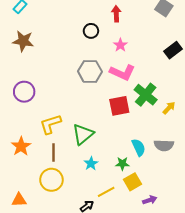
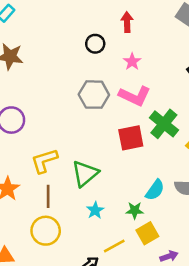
cyan semicircle: (139, 147) -> (155, 190), turned 60

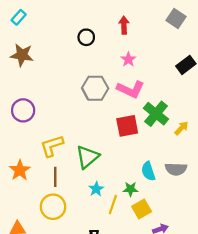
black circle: (95, 44) -> (86, 37), moved
cyan semicircle: (155, 190) -> (148, 171), turned 126
yellow line: (114, 246) -> (113, 205), moved, turned -42

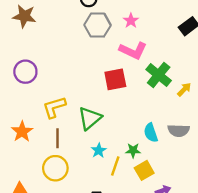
gray hexagon: (95, 88) -> (98, 25), moved
red square: (127, 126) -> (115, 79), moved

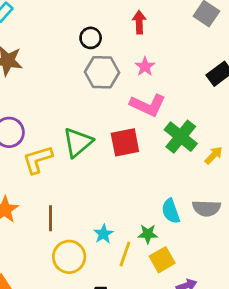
yellow L-shape: (54, 107) -> (38, 160), moved
green triangle: (90, 118) -> (78, 142), moved
yellow circle: (55, 168) -> (69, 257), moved

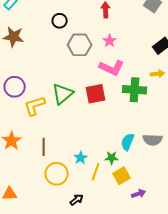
black circle: (91, 38) -> (60, 21), moved
green cross: (181, 137) -> (135, 90), turned -35
yellow arrow: (214, 155) -> (158, 74), moved, turned 40
cyan semicircle: (171, 211) -> (128, 142), turned 42

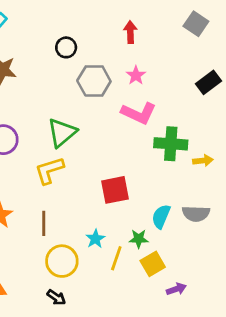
yellow arrow: (158, 74) -> (203, 161), moved
green triangle: (63, 94) -> (62, 133), moved
red square: (96, 94) -> (115, 190), moved
yellow L-shape: (35, 106) -> (49, 170), moved
black arrow: (77, 200) -> (56, 297), moved, turned 72

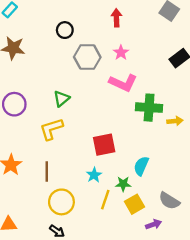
green triangle: (62, 133) -> (61, 99), size x0.7
gray semicircle: (196, 214) -> (169, 201), moved, turned 30
cyan star: (95, 239) -> (94, 175), moved

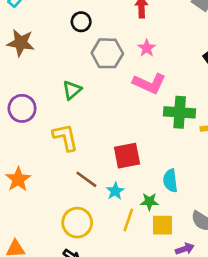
green triangle: (61, 99) -> (72, 90), moved
yellow L-shape: (51, 129) -> (65, 137), turned 95
cyan semicircle: (141, 166) -> (170, 181), turned -30
brown line: (47, 172) -> (86, 179), moved, turned -54
yellow square: (134, 204) -> (162, 225), turned 30

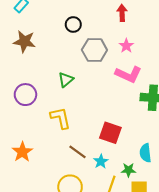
red square: (127, 156) -> (110, 133), turned 30

